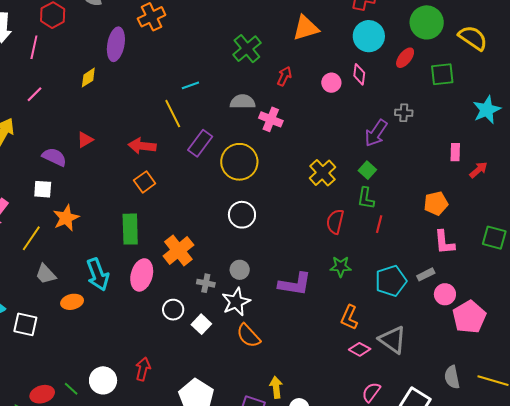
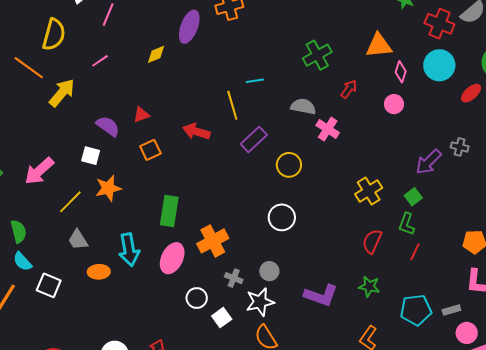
pink diamond: (359, 74) -> (401, 72), moved
yellow circle: (239, 162) -> (289, 165), size x0.7
orange square: (145, 182) -> (150, 150), moved

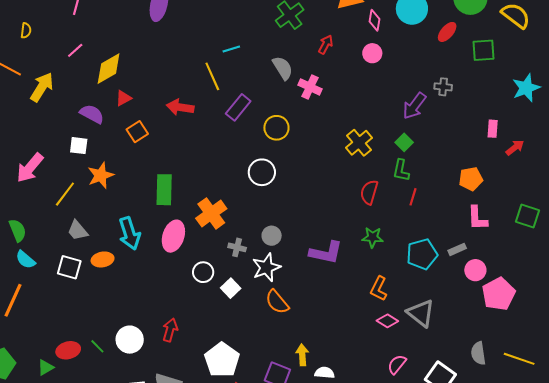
yellow semicircle: (54, 35) -> (26, 31), size x0.5
yellow diamond: (156, 54) -> (109, 69), moved, size x1.6
gray semicircle: (303, 106) -> (283, 68), turned 55
white circle: (282, 217) -> (262, 172), moved
white square: (49, 285) -> (69, 267), moved

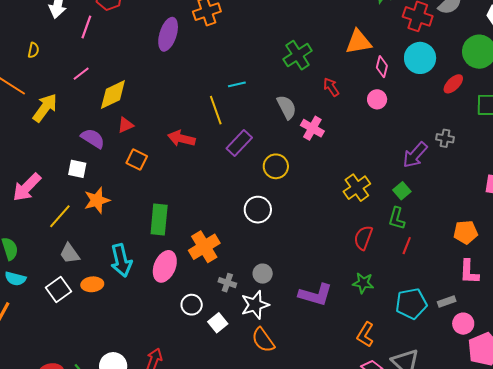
red arrow: (326, 45) -> (331, 87), turned -66
orange square: (137, 132) -> (137, 160), turned -35
cyan semicircle: (25, 260) -> (15, 279), turned -30
white square: (69, 267) -> (58, 290), turned 35

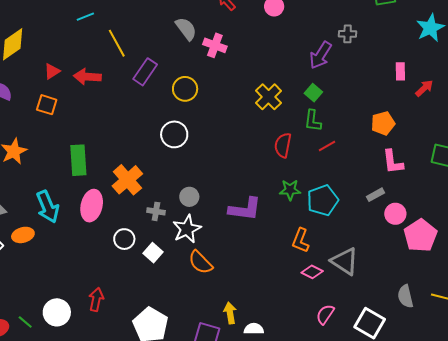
cyan line: (237, 84) -> (85, 17), moved
red triangle: (126, 125) -> (52, 71), moved
red line: (407, 246) -> (327, 146), turned 48
cyan pentagon: (411, 304) -> (323, 200), moved

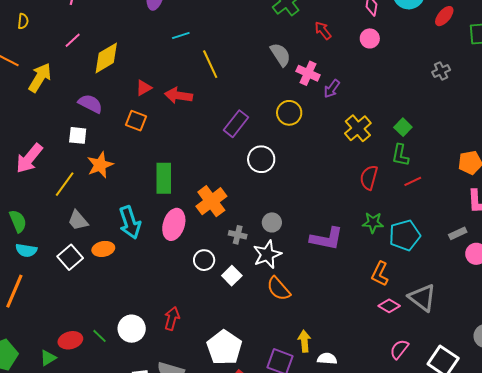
gray cross: (348, 34) -> (441, 71), turned -30
purple arrow: (321, 55) -> (332, 89), moved, size x0.7
purple rectangle: (145, 72) -> (236, 124), moved
yellow circle: (185, 89) -> (289, 113), moved

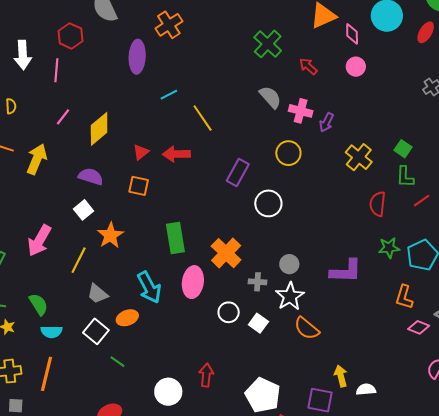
white square: (78, 135) -> (83, 210), turned -36
green line: (99, 336) -> (117, 362), moved

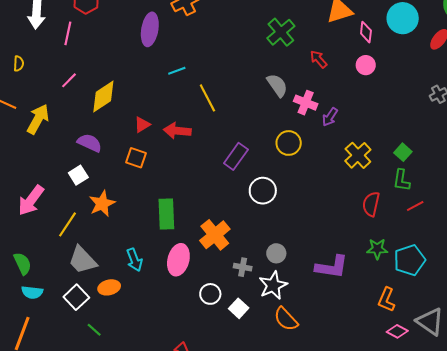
cyan arrow: (149, 287) -> (134, 260), size x0.7
gray trapezoid: (98, 294) -> (82, 260), size x1.4

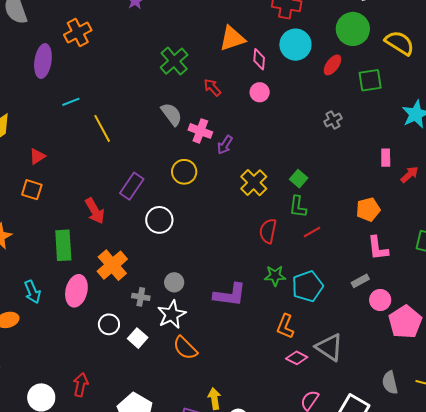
red arrow: (177, 131) -> (95, 211), moved, turned -124

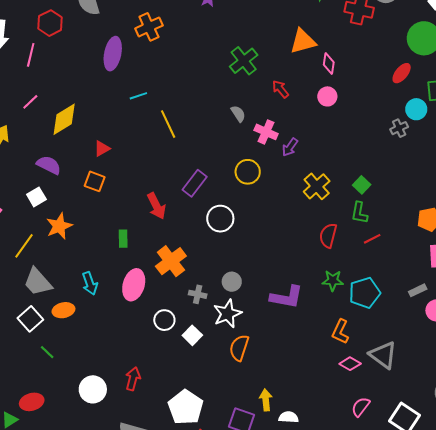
cyan circle: (295, 45) -> (416, 109), moved, size x0.7
gray semicircle: (172, 114) -> (238, 114), size x0.7
green rectangle: (63, 245) -> (123, 239), size x0.6
orange semicircle: (185, 348) -> (239, 348), turned 60

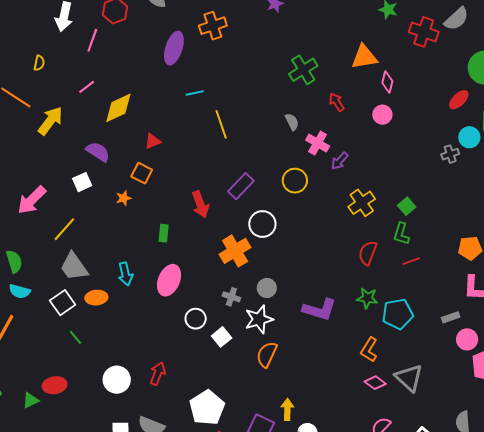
orange star: (59, 226) -> (124, 198), moved, size x0.6
orange cross: (171, 261) -> (235, 251), moved

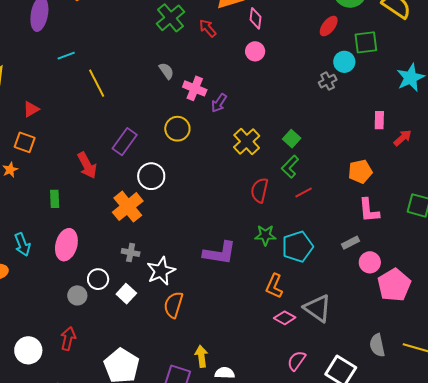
red arrow: (337, 102) -> (208, 28), moved
green L-shape: (401, 234) -> (290, 167), turned 35
gray circle: (267, 288) -> (77, 295), moved

